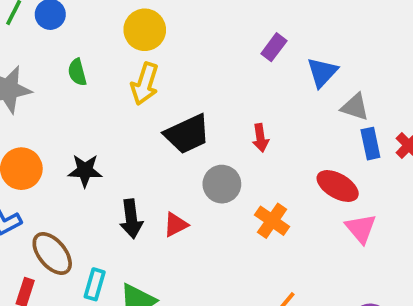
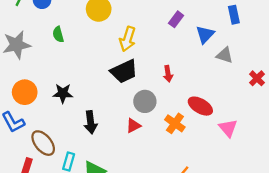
yellow arrow: (145, 84) -> (128, 39), moved
blue rectangle: (370, 144) -> (234, 15), moved
red ellipse: (338, 186) -> (200, 106), moved
red triangle: (176, 225) -> (133, 126), moved

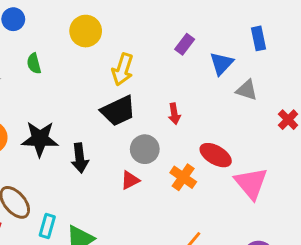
black star: (63, 93) -> (40, 139), size x1.4
black arrow: (91, 122) -> (80, 158), moved
pink triangle: (228, 128) -> (251, 183), size x1.4

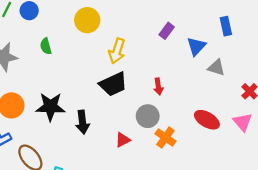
gray circle: (145, 149) -> (148, 116), moved
red ellipse: (216, 155) -> (207, 120), moved
pink triangle: (251, 183) -> (242, 122), moved, size x0.7

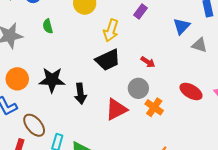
purple rectangle: (167, 31) -> (140, 11), moved
red arrow: (158, 87) -> (148, 62), turned -48
red triangle: (123, 140) -> (116, 109), size x1.6

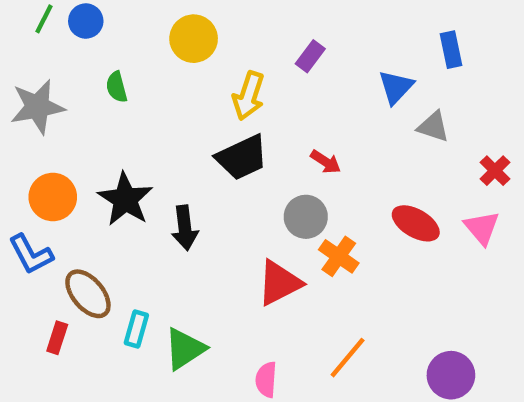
black star: (52, 80) -> (125, 199), turned 30
red triangle: (116, 109) -> (279, 283), moved

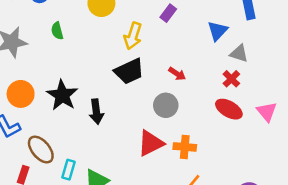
red cross: (495, 171) -> (231, 79), moved
orange cross: (339, 256) -> (185, 147), moved, turned -30

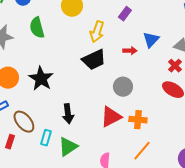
green semicircle: (57, 31) -> (37, 28), size x1.5
blue triangle: (218, 31) -> (151, 40), moved
red arrow: (177, 74) -> (130, 51), moved, turned -32
black arrow: (96, 112) -> (68, 114), moved

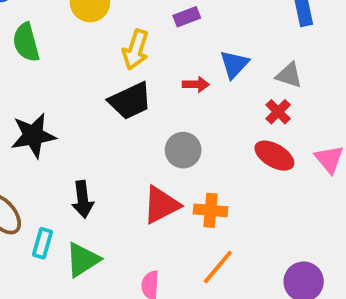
purple rectangle: (125, 14) -> (187, 17), turned 32
black star: (41, 79) -> (33, 135), turned 30

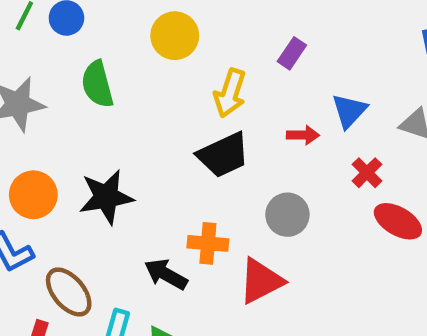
purple rectangle: (187, 17) -> (292, 53), turned -35
red cross: (278, 112) -> (367, 173), moved
black arrow: (83, 199) -> (166, 274), turned 126
orange cross: (210, 210) -> (208, 243), moved

